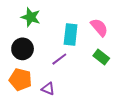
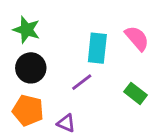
green star: (31, 17) -> (27, 30), moved
green rectangle: (101, 57) -> (136, 93), moved

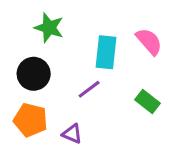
green star: (27, 30) -> (49, 28), moved

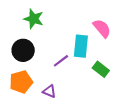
cyan rectangle: (106, 52) -> (81, 46), moved
orange pentagon: (31, 120) -> (21, 82), turned -30

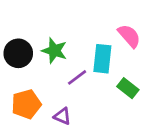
green star: (34, 19) -> (54, 51), moved
black circle: (23, 50) -> (18, 53), moved

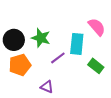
orange pentagon: (26, 104) -> (20, 65), moved

